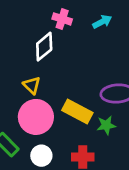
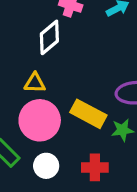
yellow triangle: (32, 85) -> (35, 83), turned -42

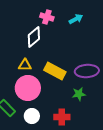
yellow rectangle: (88, 114) -> (55, 71), moved

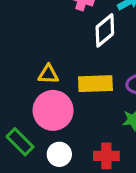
white diamond: (34, 37) -> (105, 30), moved
yellow rectangle: (55, 71) -> (95, 84), turned -30

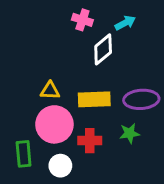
green rectangle: (20, 142) -> (24, 154), turned 40
red cross: (106, 156) -> (90, 141), moved

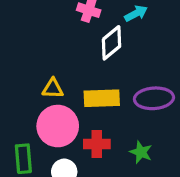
green star: (130, 133) -> (141, 152), moved, turned 30

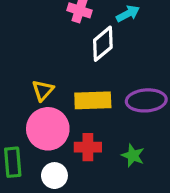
yellow triangle: (53, 88) -> (43, 90), turned -50

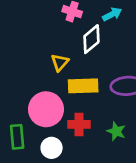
yellow triangle: (43, 90) -> (60, 62), moved

